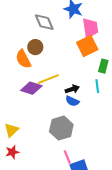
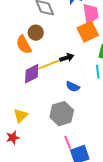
purple diamond: (31, 88) -> (32, 74), turned -45
black arrow: (72, 89) -> (67, 58), moved
yellow triangle: (11, 130) -> (21, 116), moved

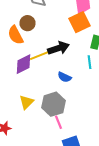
black arrow: (67, 58) -> (58, 48), size x1.5
yellow triangle: (21, 116) -> (26, 102), moved
pink line: (68, 143) -> (58, 122), moved

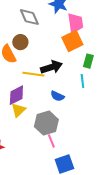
yellow line: (40, 55) -> (33, 74), turned 30
purple diamond: (24, 64) -> (16, 95), moved
yellow triangle: (26, 102) -> (18, 110), moved

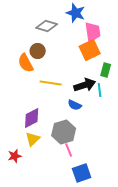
gray diamond: (29, 17) -> (47, 26), turned -50
black arrow: (51, 67) -> (85, 85), moved
purple diamond: (16, 95) -> (32, 118), moved
yellow triangle: (18, 110) -> (33, 139), moved

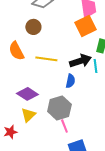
orange semicircle: (26, 63) -> (16, 51), moved
blue semicircle: (75, 105) -> (70, 81), turned -104
purple diamond: (32, 118) -> (27, 94), turned 60

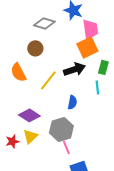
yellow line: (46, 59) -> (48, 80), turned -60
black arrow: (80, 61) -> (74, 69), moved
red star: (10, 132) -> (12, 141), moved

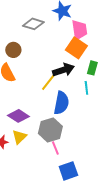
orange square: (87, 47) -> (76, 48), turned -30
brown circle: (35, 48) -> (13, 50), moved
yellow line: (48, 80) -> (49, 81), moved
blue semicircle: (72, 102) -> (61, 103), size x1.6

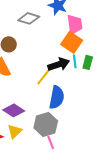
cyan line: (86, 88) -> (75, 61), moved

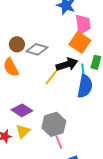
gray diamond: (29, 18) -> (37, 49), moved
cyan line: (75, 61) -> (83, 70), moved
blue semicircle: (57, 97) -> (85, 86), moved

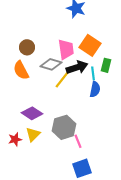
pink trapezoid: (83, 24) -> (66, 49), moved
gray diamond: (37, 49) -> (51, 64), moved
blue semicircle: (85, 86) -> (95, 89), size x0.7
pink line: (59, 142) -> (78, 141), moved

